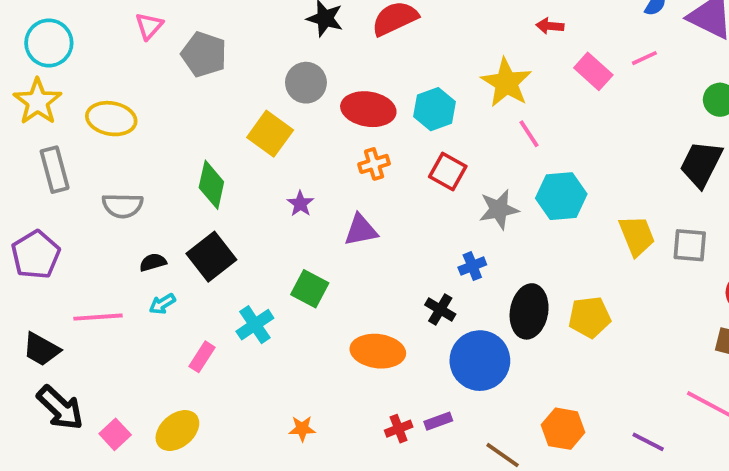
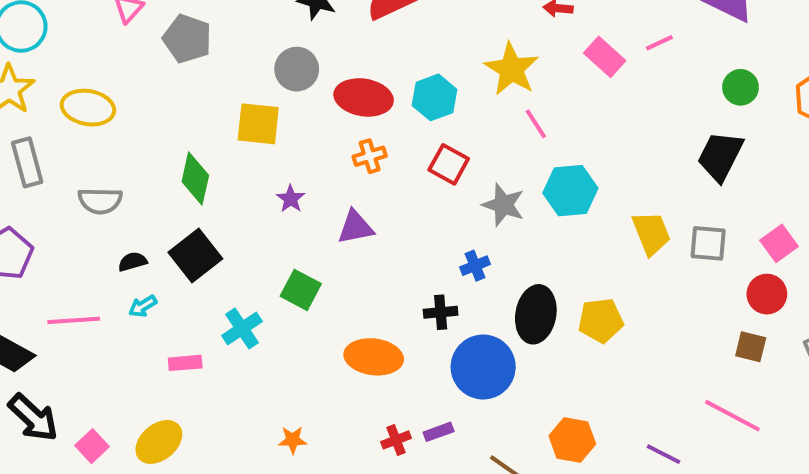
yellow square: (270, 134) -> (258, 124), turned -30
gray star: (499, 209) -> (503, 205), turned 30
black cross: (440, 310) -> (441, 312), turned -36
pink rectangle: (202, 357) -> (185, 363), turned 52

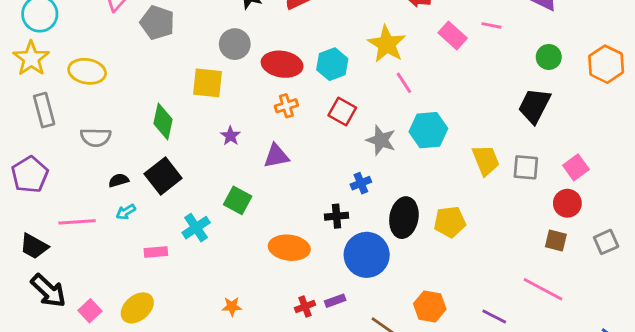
pink line: (659, 43) -> (491, 25), turned 36

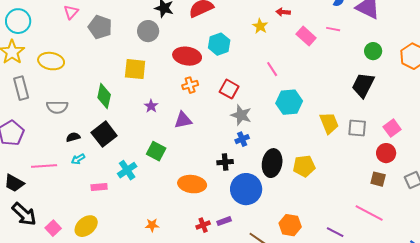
gray circle: (235, 44) -> (148, 31), moved
yellow star: (387, 44) -> (260, 26), moved, size x0.6
cyan hexagon: (332, 64) -> (219, 44), moved
gray star: (381, 140) -> (241, 115), moved

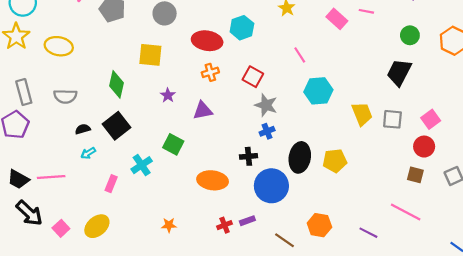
gray rectangle: (21, 88) -> (24, 92), moved
pink line: (44, 166) -> (51, 177), moved
pink rectangle: (99, 187) -> (111, 184), turned -63

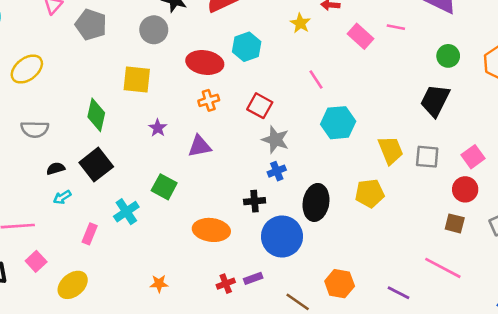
yellow ellipse: (59, 46) -> (27, 69), turned -48
yellow pentagon: (335, 161) -> (370, 193), moved
pink square: (61, 228) -> (36, 261), moved

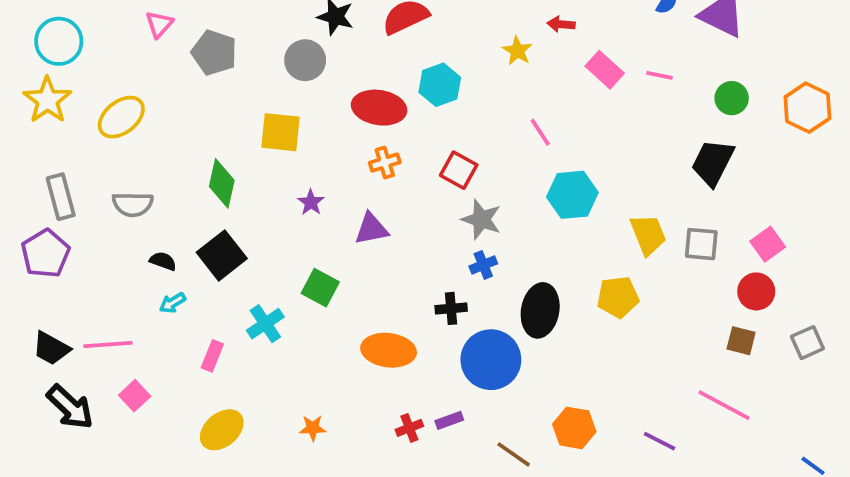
pink line: (396, 27) -> (660, 75), moved
black semicircle: (56, 168) -> (163, 261), turned 36
yellow ellipse: (73, 285) -> (222, 430), moved

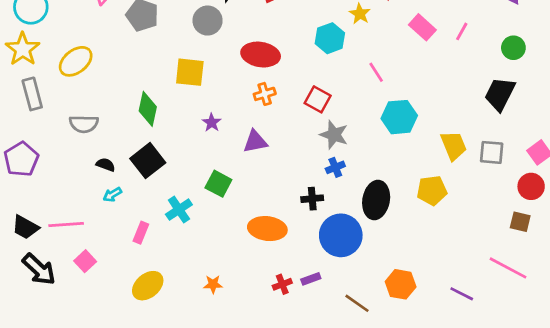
pink line: (660, 75) -> (462, 31), turned -72
cyan hexagon: (440, 85) -> (330, 38), moved
gray rectangle: (61, 197) -> (32, 94), moved

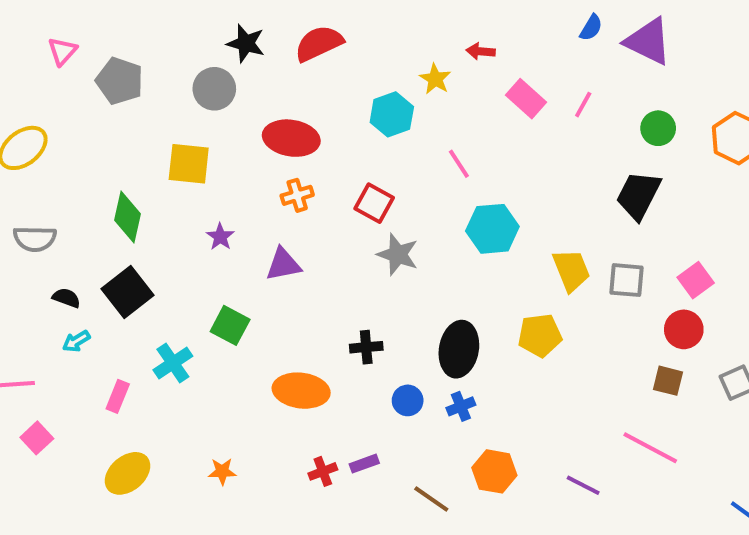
blue cross: (335, 167) -> (461, 406), moved
blue circle: (341, 235) -> (408, 400), size x0.5

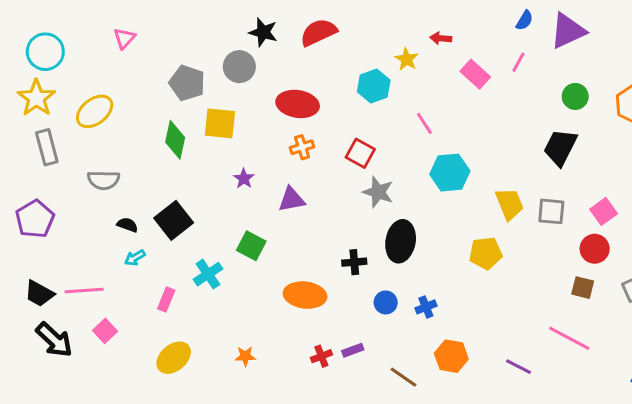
purple triangle: (648, 41) -> (568, 31), turned -51
gray pentagon: (120, 81) -> (187, 83), moved
pink line: (583, 105) -> (518, 62), moved
green diamond: (128, 217) -> (175, 140), moved
black ellipse: (459, 349) -> (401, 241), moved

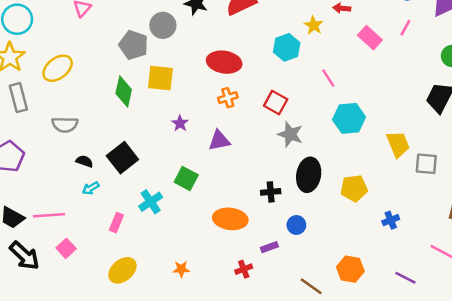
gray circle: (239, 67) -> (163, 25), moved
gray square: (551, 211) -> (426, 164), moved
yellow pentagon: (486, 253) -> (354, 188), moved
blue cross: (426, 307) -> (391, 220), moved
purple rectangle: (353, 350) -> (269, 247), moved

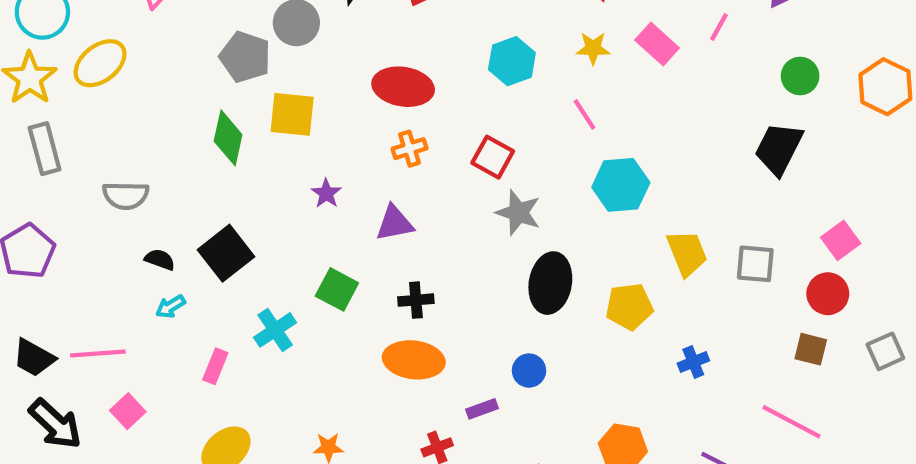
yellow star: (314, 25) -> (593, 48), moved, turned -30
yellow ellipse: (58, 68) -> (100, 63), moved
yellow trapezoid: (398, 144) -> (687, 253), moved
black cross: (271, 192) -> (416, 300), moved

